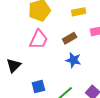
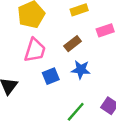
blue square: (38, 86) -> (51, 76), moved

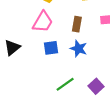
brown rectangle: (73, 44) -> (77, 24), turned -56

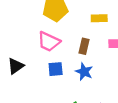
pink trapezoid: (43, 22) -> (49, 42), turned 80

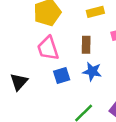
pink trapezoid: (49, 42) -> (48, 48), turned 60

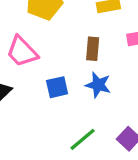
pink trapezoid: (48, 48) -> (22, 52), moved, turned -30

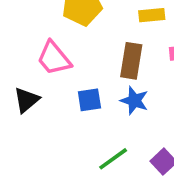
brown rectangle: (93, 49) -> (131, 61), size x1.4

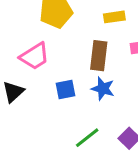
pink trapezoid: (54, 58) -> (35, 56), turned -80

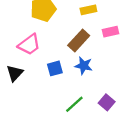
brown rectangle: (99, 56) -> (79, 40), turned 40

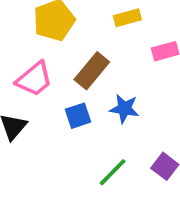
brown rectangle: (79, 40) -> (92, 71), moved

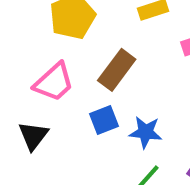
blue star: (124, 109) -> (146, 132), moved

